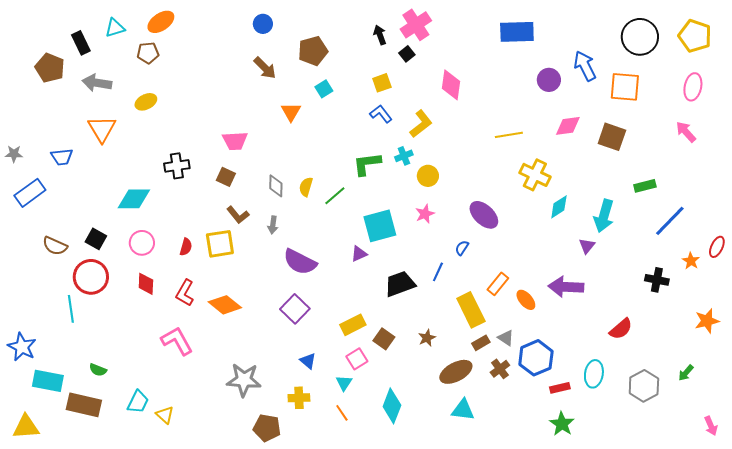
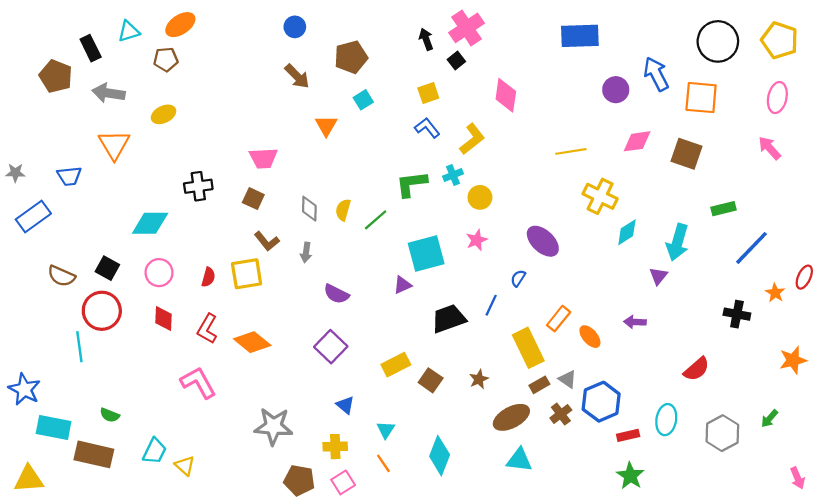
purple semicircle: (300, 262) -> (336, 294), size x0.7
purple arrow: (566, 287) -> (635, 322), size x0.6
pink square: (357, 359) -> (343, 482), moved

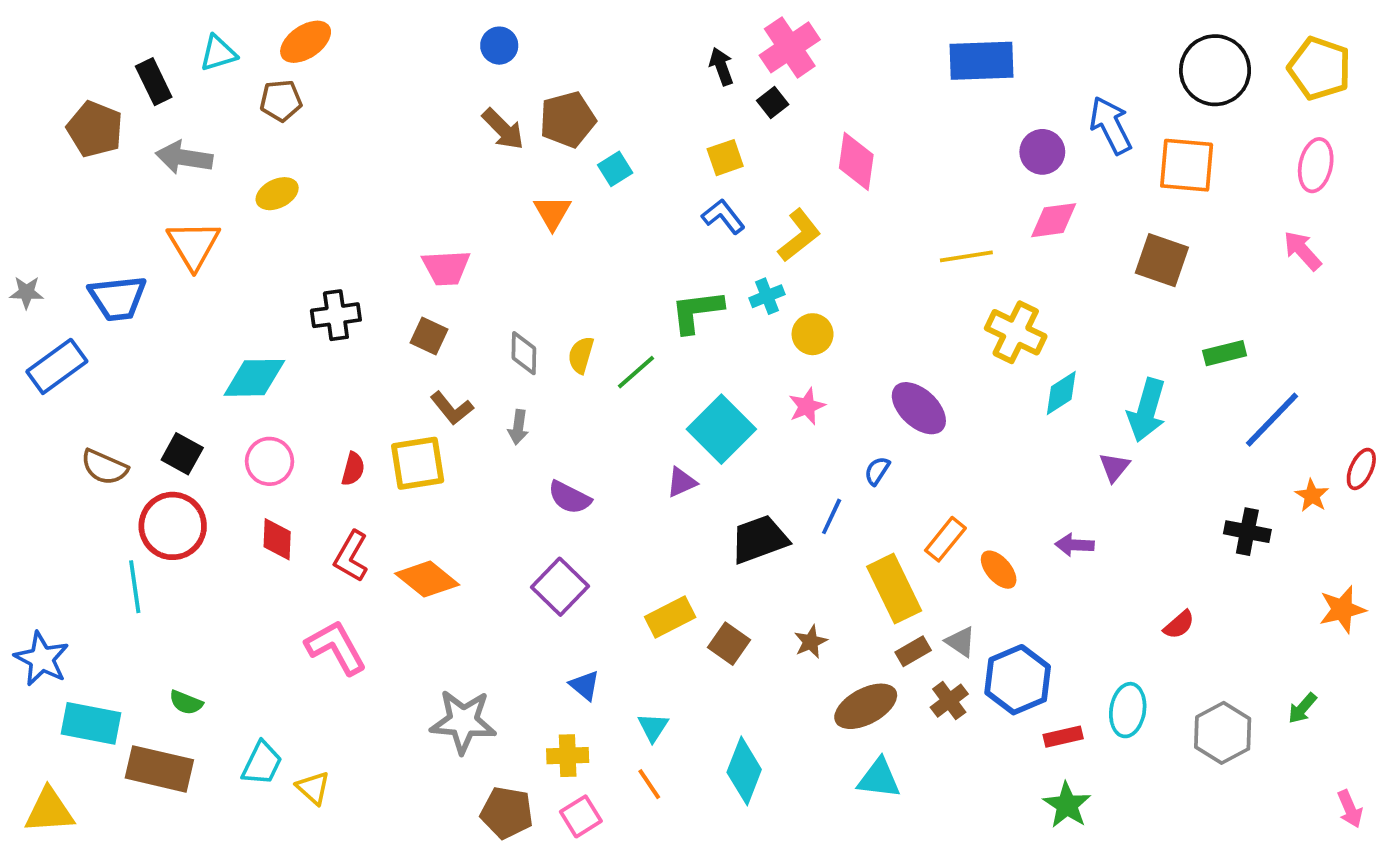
brown pentagon: (351, 57) -> (568, 120), moved
pink diamond: (637, 141) -> (1054, 220), moved
blue trapezoid: (69, 176) -> (118, 298), size x1.4
cyan square: (426, 254) -> (721, 429), turned -30
red semicircle: (697, 369) -> (1179, 625), size x0.7

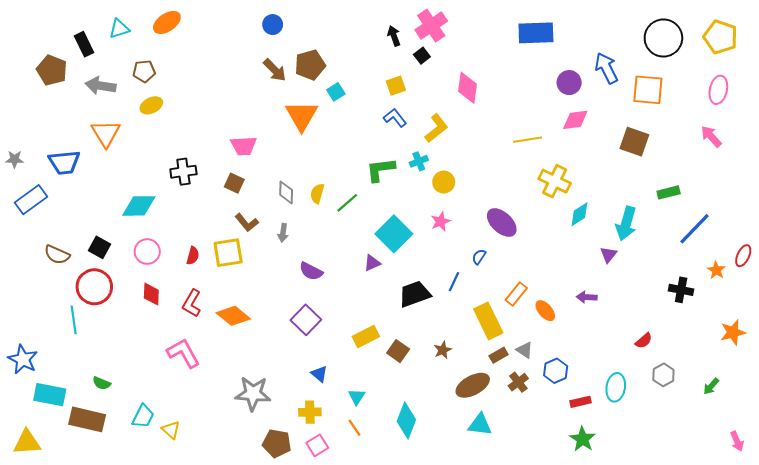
brown pentagon: (281, 101) -> (144, 71), moved
orange triangle: (552, 213) -> (302, 116), size x1.6
blue hexagon: (1018, 680) -> (556, 371), size x0.7
gray hexagon: (1223, 733) -> (663, 375), moved, size x0.7

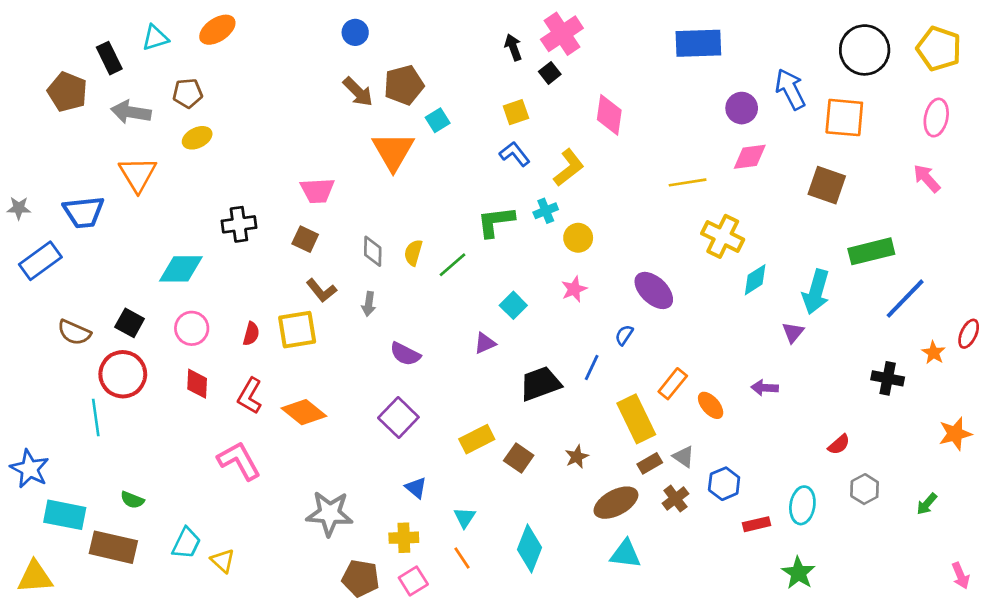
green rectangle: (669, 192) -> (871, 251), size x1.5
cyan square: (394, 234) -> (513, 305), size x0.6
green star: (583, 439) -> (798, 573), moved

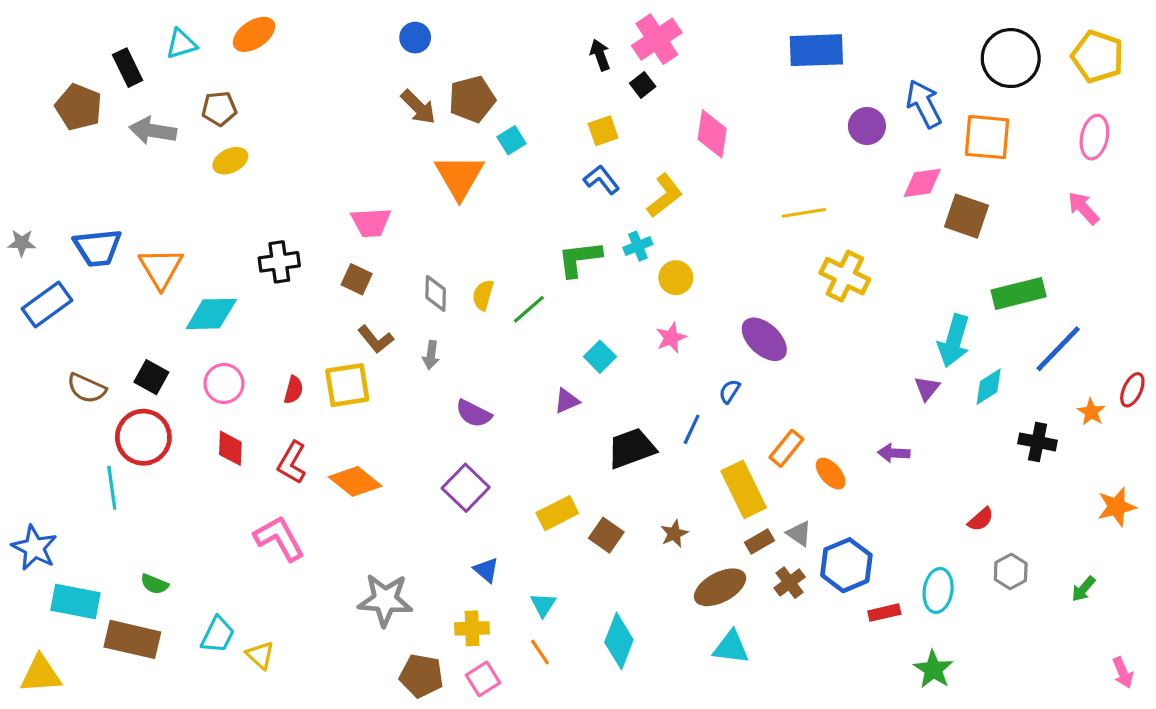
pink diamond: (750, 157) -> (922, 183), moved
orange triangle: (138, 174) -> (161, 268), moved
cyan diamond: (755, 280) -> (989, 387), moved
blue hexagon: (724, 484) -> (846, 565), size x1.4

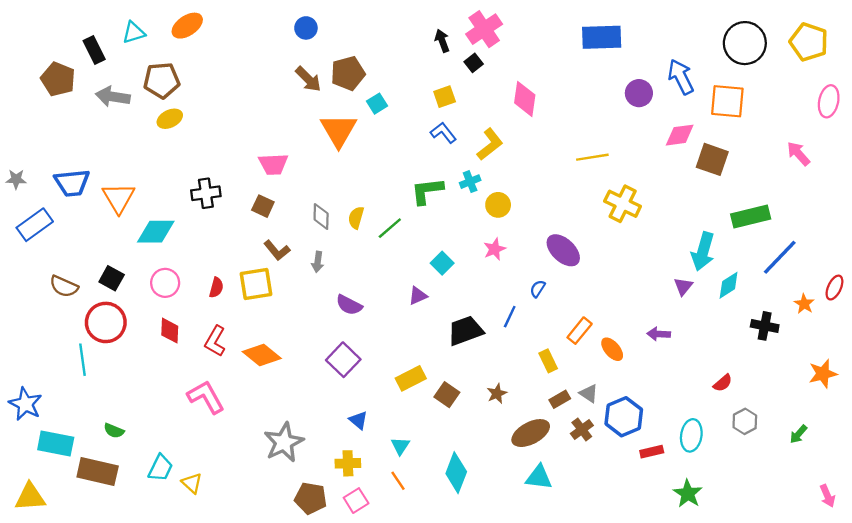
brown pentagon: (219, 109) -> (162, 80), size x1.4
pink ellipse: (1094, 137) -> (829, 101), moved
yellow rectangle: (744, 489) -> (548, 361), size x0.6
gray star: (385, 600) -> (284, 442), turned -30

